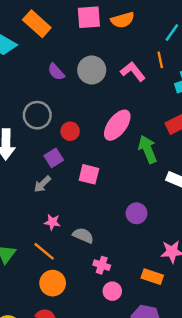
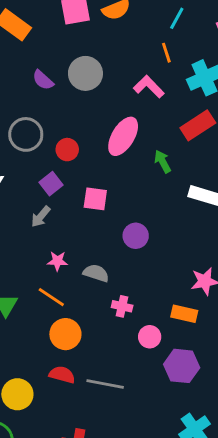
pink L-shape: (133, 72) -> (149, 87), moved
green arrow: (148, 149) -> (163, 161), size x0.7
purple circle: (136, 213) -> (136, 236), moved
pink circle: (112, 291) -> (150, 337), moved

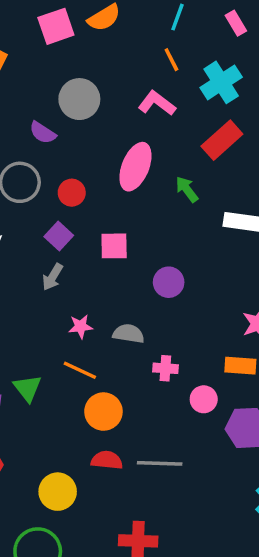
purple semicircle: (43, 80) -> (43, 133), moved

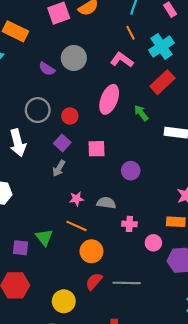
purple semicircle: (43, 133) -> (47, 69), moved
red semicircle: (107, 460) -> (94, 281), turned -54

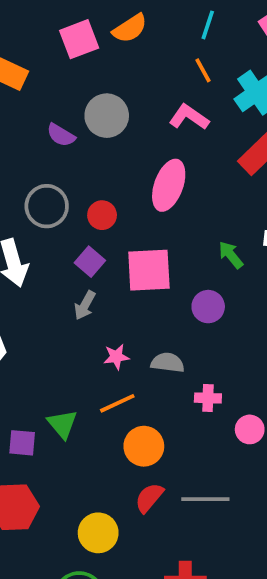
green arrow: (141, 113) -> (231, 255), moved
pink square: (97, 149) -> (149, 270), size x1.5
orange line: (76, 226) -> (117, 403), turned -48

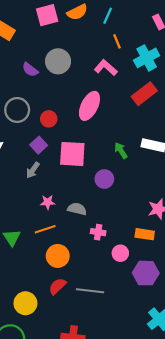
cyan line: (208, 25) -> (108, 16), moved

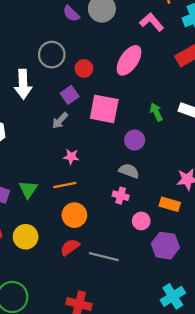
gray semicircle: (77, 209) -> (129, 171), moved
yellow circle: (25, 303) -> (26, 237), moved

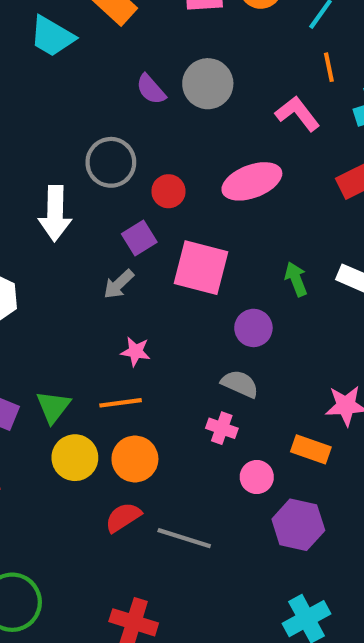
pink ellipse: (129, 60) -> (252, 181), turned 32
yellow circle: (26, 237) -> (75, 458), moved

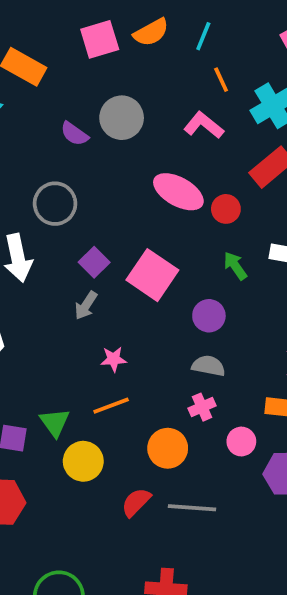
pink ellipse: (252, 181) -> (178, 192), turned 63
red circle: (168, 191) -> (226, 209), moved
pink square: (201, 268) -> (152, 275), turned 33
pink cross: (222, 428) -> (202, 407), turned -30
orange circle: (135, 459) -> (168, 448), moved

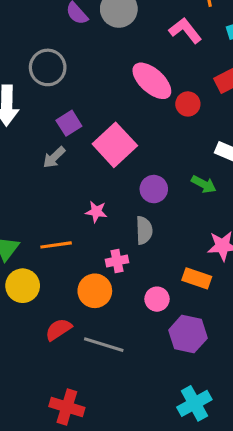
green arrow: (235, 266) -> (204, 184), moved, turned 140
pink star: (114, 359) -> (96, 212), moved
gray semicircle: (209, 366) -> (144, 230), turned 64
pink cross: (202, 407) -> (117, 261), moved

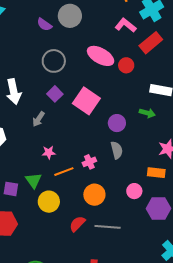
pink L-shape: (185, 31) -> (126, 25), moved
gray circle: (48, 67) -> (54, 61), moved
gray arrow: (54, 157) -> (38, 119), moved
pink star: (96, 212) -> (49, 152), moved
pink cross: (117, 261) -> (89, 162), moved

